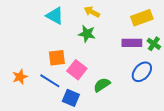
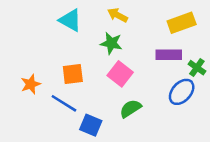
green cross: (154, 44) -> (197, 68), moved
pink square: (77, 70) -> (120, 74), moved
orange star: (20, 77) -> (31, 84), moved

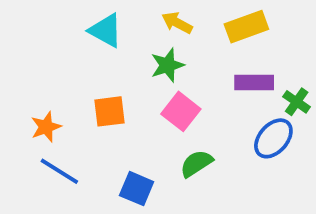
yellow rectangle: (182, 23) -> (246, 27), moved
green star: (111, 43) -> (167, 65), turned -30
blue line: (64, 103) -> (59, 171), moved

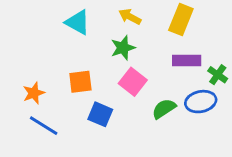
yellow rectangle: (246, 27) -> (181, 19), turned -48
blue ellipse: (273, 138) -> (201, 102), turned 36
green semicircle: (196, 163) -> (164, 109), moved
blue square: (137, 189) -> (100, 114), moved

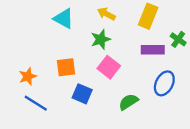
green cross: (218, 75) -> (178, 39), moved
blue ellipse: (201, 102) -> (164, 83), turned -50
green semicircle: (164, 109) -> (128, 102), moved

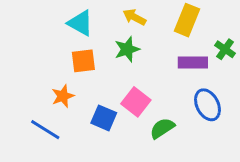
orange square: (66, 67) -> (83, 61), moved
pink square: (109, 67) -> (136, 102), moved
orange star: (28, 76) -> (63, 96), moved
blue ellipse: (164, 83) -> (207, 105), turned -55

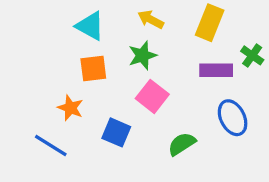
orange star: (63, 96) -> (70, 108), turned -30
pink square: (136, 102) -> (152, 96), moved

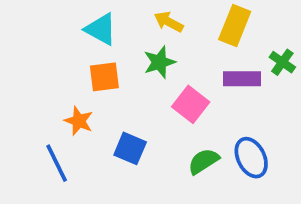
pink square: (152, 96) -> (191, 104), moved
blue ellipse: (233, 118) -> (251, 158), moved
blue line: (51, 146) -> (57, 163), turned 32

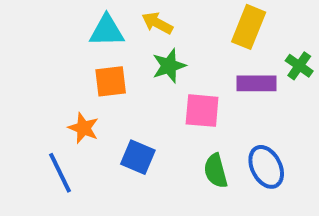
yellow arrow: (169, 22) -> (157, 23), moved
cyan triangle: (101, 29) -> (107, 31), turned -30
pink square: (191, 104) -> (202, 111), turned -33
green semicircle: (203, 161) -> (216, 171), turned -72

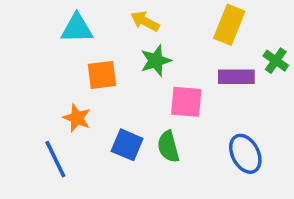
cyan triangle: (107, 31) -> (77, 28), moved
green semicircle: (216, 171) -> (168, 147), moved

